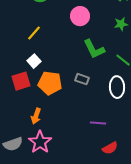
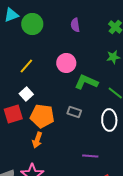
pink circle: (80, 16) -> (66, 63), moved
green L-shape: (94, 49) -> (86, 82), turned 140
orange arrow: (36, 116) -> (37, 140), moved

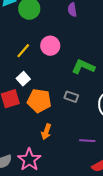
pink circle: (66, 63) -> (50, 46), moved
orange arrow: (37, 140) -> (46, 132), moved

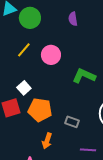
yellow line: (23, 51) -> (24, 50), moved
gray rectangle: (71, 97) -> (72, 122), moved

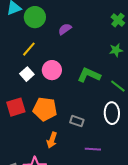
purple semicircle: (73, 19) -> (65, 29), moved, turned 64
pink circle: (51, 55) -> (52, 70), moved
white square: (24, 88) -> (27, 74), moved

